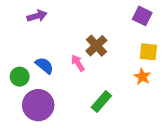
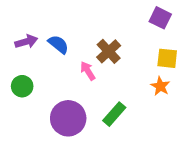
purple arrow: (37, 16) -> (26, 42), moved
blue semicircle: (44, 65) -> (58, 44), moved
purple circle: (38, 105) -> (68, 118), moved

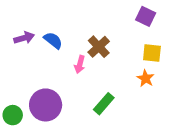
pink arrow: (88, 71) -> (80, 64), turned -132
green circle: (22, 86) -> (13, 115), moved
purple circle: (68, 118) -> (46, 105), moved

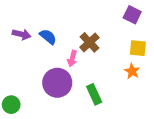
purple arrow: (24, 38) -> (22, 34), turned 30
green rectangle: (104, 104) -> (94, 94), turned -66
purple circle: (46, 105) -> (57, 83), moved

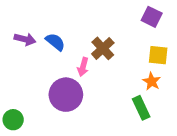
green rectangle: (94, 94) -> (141, 108), moved

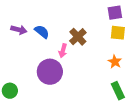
purple square: (152, 17) -> (115, 13), turned -35
yellow square: (158, 55) -> (118, 33), moved
green rectangle: (141, 108) -> (118, 91), moved

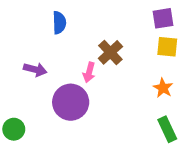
purple arrow: (19, 30) -> (35, 69), moved
blue semicircle: (42, 32) -> (59, 23), moved, turned 49

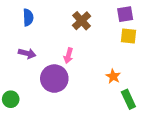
blue semicircle: (59, 23) -> (28, 17), moved
brown cross: (110, 52) -> (82, 21), moved
orange star: (163, 88) -> (113, 76), moved

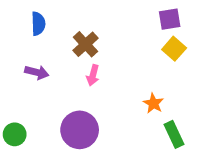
brown cross: (82, 21) -> (85, 44), moved
yellow square: (128, 36) -> (174, 49), turned 35
purple circle: (54, 79) -> (80, 130), moved

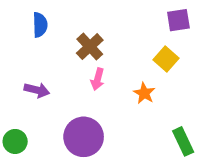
yellow square: (174, 49) -> (166, 59), moved
purple arrow: (37, 72) -> (37, 90), moved
orange star: (153, 103) -> (144, 93), moved

